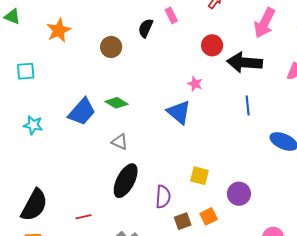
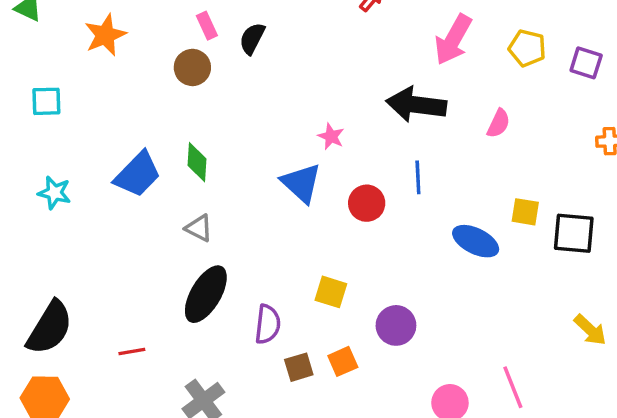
pink rectangle: (171, 15) -> (207, 26), moved
red circle: (212, 45) -> (367, 203), moved
green diamond: (117, 103) -> (197, 162), turned 60

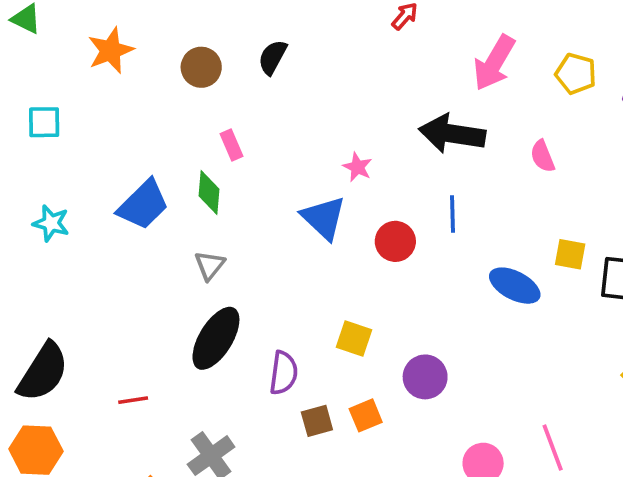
pink rectangle: (207, 26) -> (232, 145), moved
brown circle: (192, 67) -> (201, 67), moved
pink semicircle: (499, 123) -> (543, 156), turned 132
gray triangle: (199, 228) -> (210, 265), turned 40

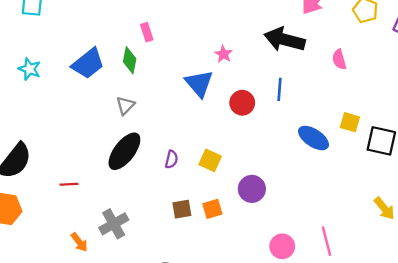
purple semicircle: (284, 373) -> (171, 159), moved, size x0.7

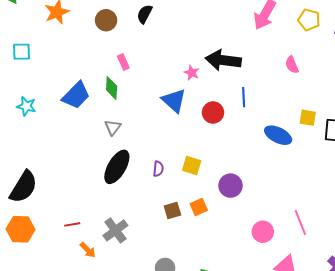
black arrow: (284, 40) -> (223, 60), moved
red line: (69, 184) -> (72, 224), moved

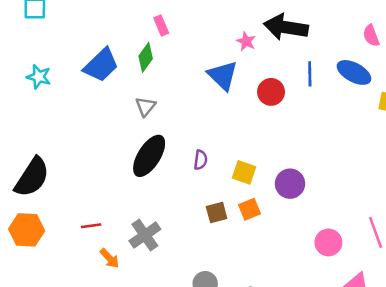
green diamond: (112, 88) -> (146, 57), turned 30
blue ellipse: (278, 135) -> (354, 72), moved
yellow square: (192, 166) -> (244, 172), moved

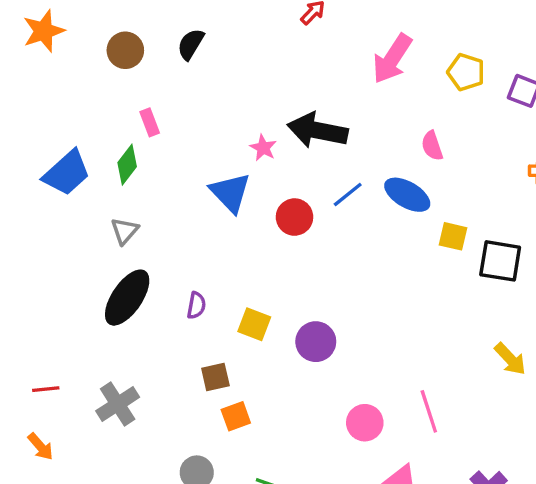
blue line: (310, 74) -> (348, 195), turned 50
orange square: (250, 209) -> (236, 416), moved
orange arrow: (110, 258) -> (41, 447), moved

